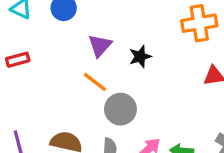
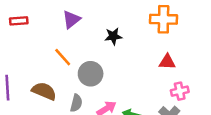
purple triangle: (100, 46) -> (71, 19), moved
orange line: (95, 82) -> (63, 57), moved

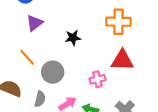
red triangle: (167, 62) -> (122, 60), size x1.5
pink cross: (180, 91) -> (97, 79), moved

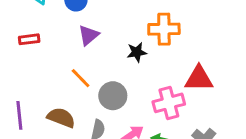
orange cross: (118, 22) -> (164, 29), moved
pink cross: (97, 79) -> (169, 103), size x1.5

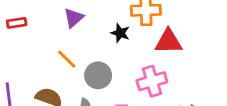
black star: (137, 52) -> (120, 33), turned 30
red triangle: (199, 79) -> (168, 41), moved

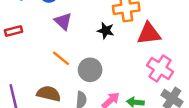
purple triangle: (74, 18) -> (63, 21), turned -30
pink cross: (152, 81) -> (160, 68), moved, turned -35

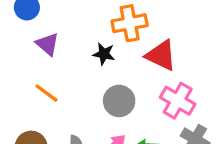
red triangle: (149, 34) -> (161, 55), turned 35
gray circle: (90, 70) -> (119, 101), moved

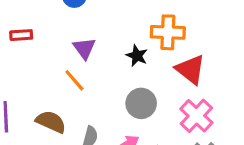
purple triangle: (47, 44) -> (84, 48), moved

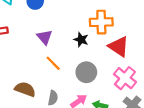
orange line: (74, 80) -> (53, 63), moved

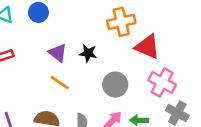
black star: (81, 40) -> (88, 53), moved
orange line: (53, 63) -> (60, 83), moved

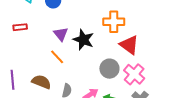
black star: (88, 53) -> (83, 40), size x1.5
gray circle: (115, 85) -> (109, 69), moved

